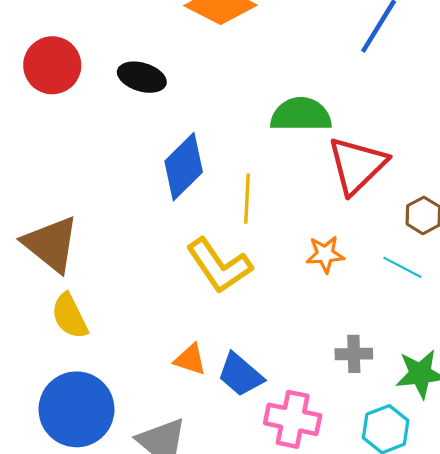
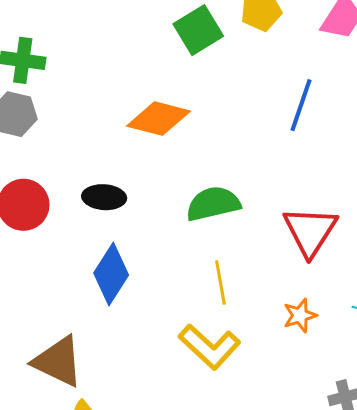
green semicircle: (301, 115) -> (213, 204), moved
blue diamond: (184, 167) -> (111, 274), moved

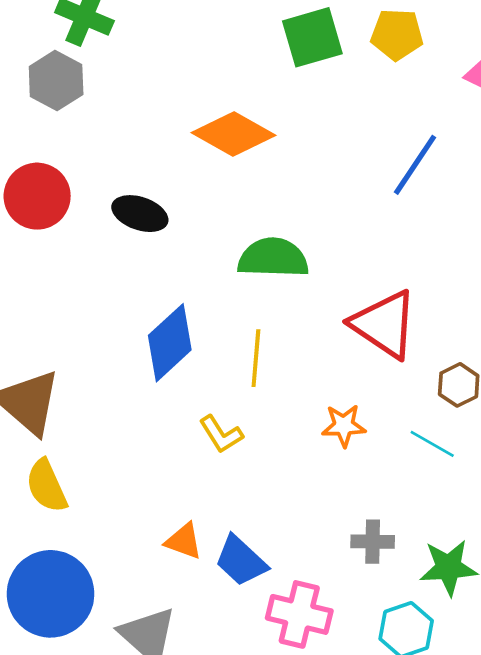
red triangle: (310, 231) -> (384, 324), turned -44
blue diamond: (111, 274) -> (170, 343), moved
yellow L-shape: (210, 347) -> (221, 434), size x0.6

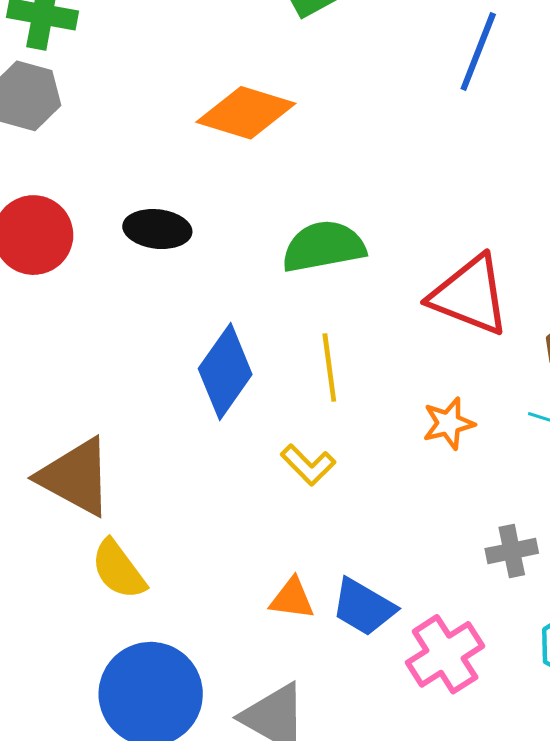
blue line: (415, 165) -> (478, 52), moved
pink cross: (299, 614) -> (445, 654), turned -34

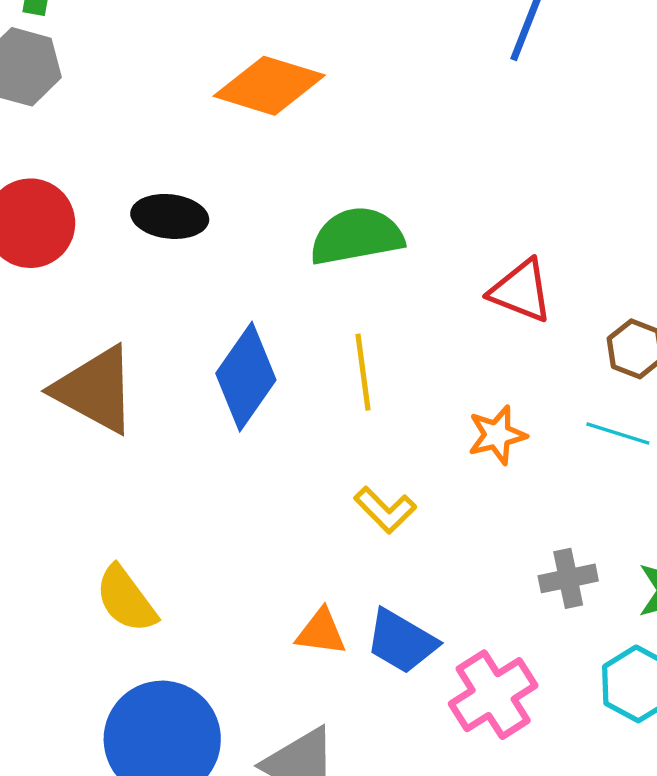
red triangle: (470, 295) -> (521, 291), size x0.7
yellow L-shape: (308, 465) -> (385, 510), moved
brown triangle: (76, 477) -> (95, 390), moved

